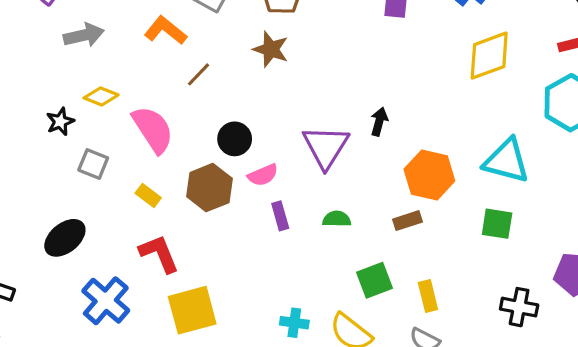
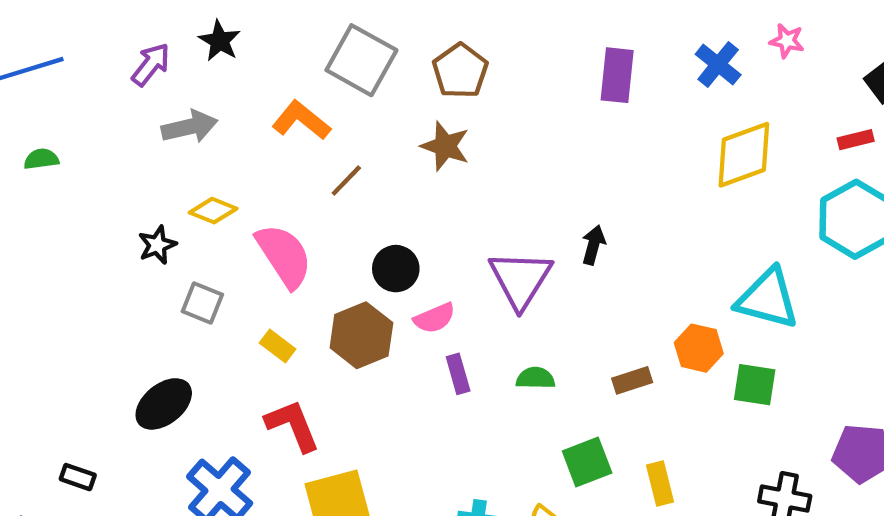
orange hexagon: (429, 175) -> (699, 348), moved, size x0.7

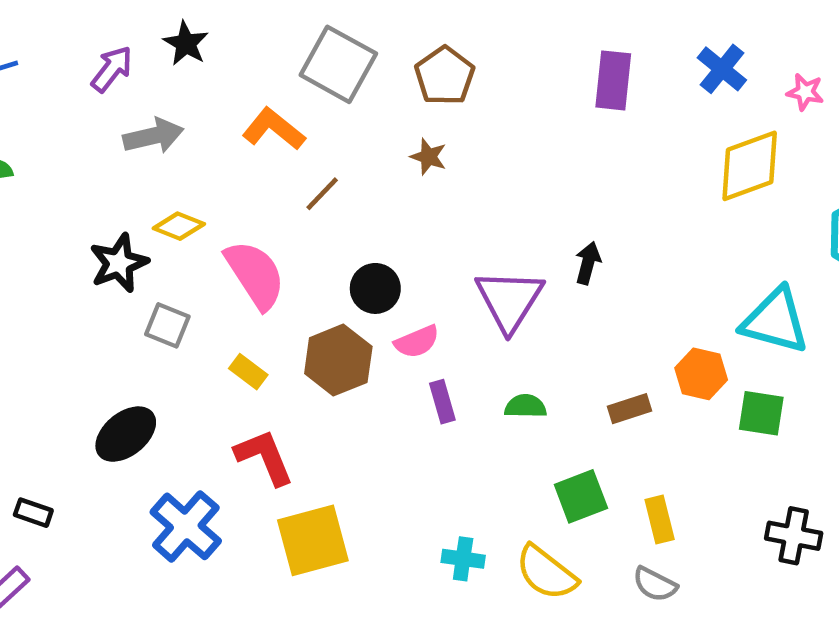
pink star: (787, 41) -> (805, 92), moved
brown star: (445, 146) -> (428, 157), size x0.7
black star: (157, 245) -> (119, 263), size x1.4

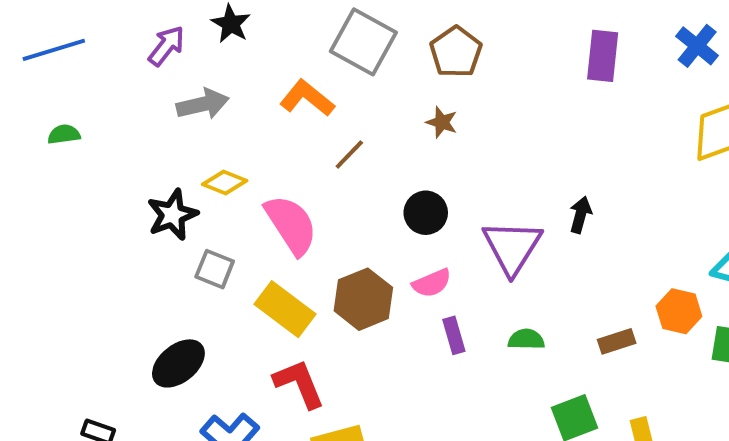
black circle: (375, 288) -> (426, 213), moved
yellow rectangle: (248, 372) -> (285, 309), size x1.8

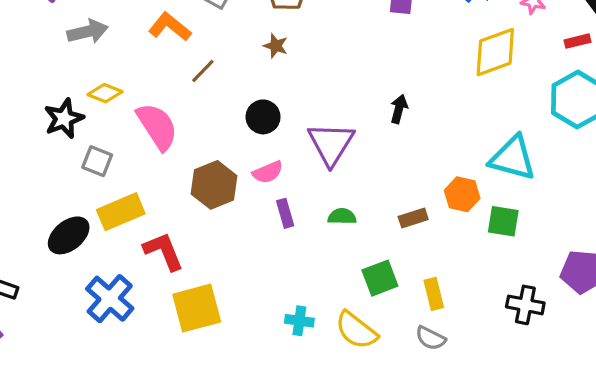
black arrow: (580, 215) -> (399, 109), moved
yellow rectangle: (285, 309) -> (121, 212), moved, turned -60

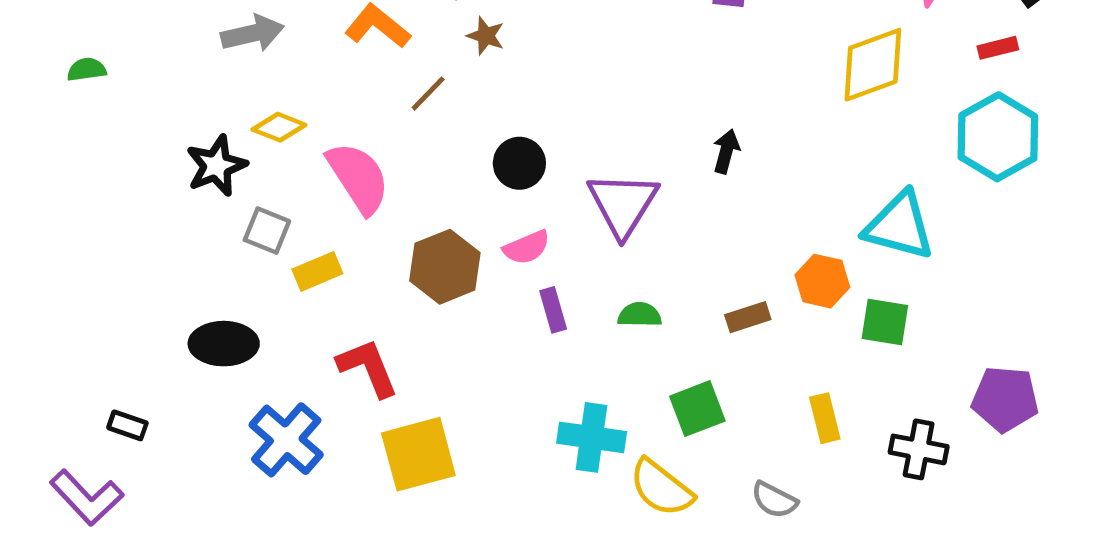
brown star: (276, 46) -> (486, 36), moved
yellow rectangle: (121, 212) -> (317, 271), moved, size x0.7
black ellipse: (69, 235) -> (224, 344), turned 39
yellow rectangle: (434, 294) -> (825, 418), moved
cyan cross: (299, 321) -> (592, 437), moved, size x1.5

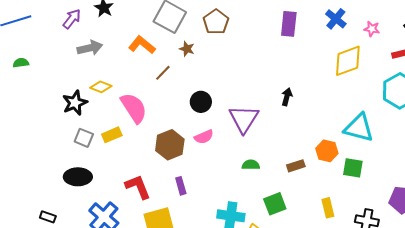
gray square: (267, 231) -> (84, 138), moved
yellow rectangle: (317, 271) -> (112, 135), moved
purple rectangle: (553, 310) -> (181, 186), moved
black rectangle: (127, 425) -> (48, 217), moved

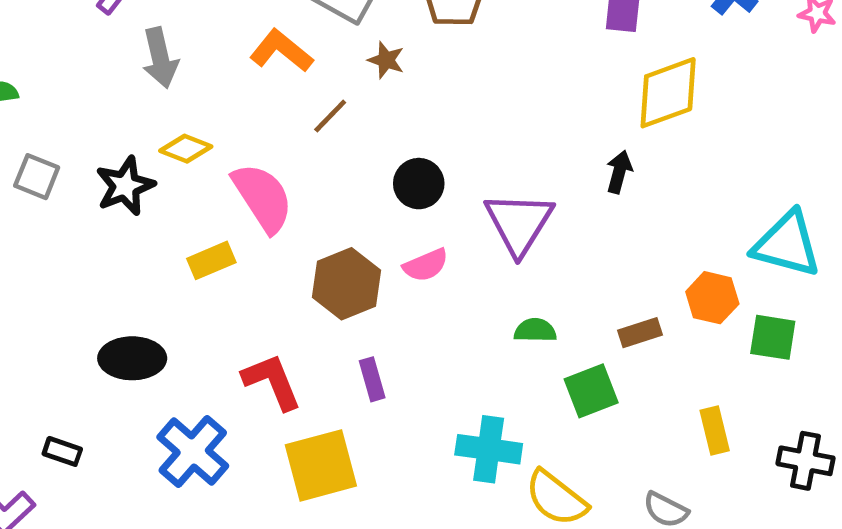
gray arrow: (90, 48) -> (160, 58), turned 90
yellow diamond: (348, 61) -> (668, 93), moved
gray square: (84, 138) -> (37, 177), moved
green square: (275, 204) -> (591, 391), moved

